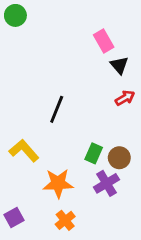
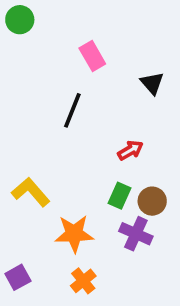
pink rectangle: (104, 41) -> (92, 56), moved
red arrow: (125, 98) -> (130, 150), moved
black line: (57, 109) -> (72, 110), moved
purple cross: (106, 183) -> (136, 234), turned -35

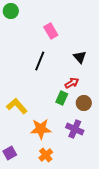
black triangle: (152, 83) -> (80, 57), moved
green rectangle: (120, 196) -> (62, 98), moved
brown circle: (152, 201) -> (84, 103), moved

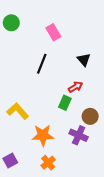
green circle: (11, 11) -> (11, 23), moved
brown circle: (84, 103) -> (90, 116), moved

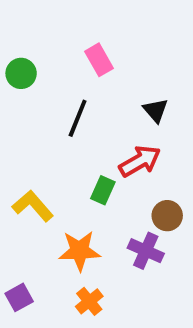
green circle: (11, 23) -> (21, 73), moved
red arrow: (75, 87) -> (140, 161), size x1.5
green rectangle: (65, 103) -> (103, 190), moved

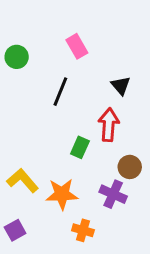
red arrow: (140, 161) -> (109, 125), turned -56
yellow L-shape: (33, 206) -> (23, 181), moved
orange cross: (89, 301) -> (83, 230), moved, turned -35

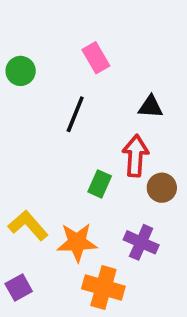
black triangle: (121, 86) -> (151, 107), turned -45
brown circle: (130, 167) -> (162, 188), moved
orange cross: (83, 230) -> (103, 287), size x1.5

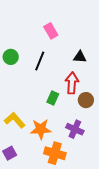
green circle: (21, 71) -> (11, 57), moved

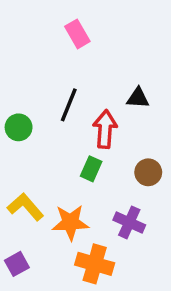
pink rectangle: (51, 31) -> (77, 34), moved
green circle: (11, 57) -> (19, 127), moved
red arrow: (72, 83) -> (105, 129), moved

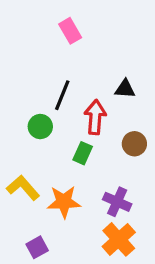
green circle: (19, 127) -> (40, 127), moved
brown circle: (148, 172) -> (134, 144), moved
purple square: (17, 264) -> (37, 247), moved
orange cross: (95, 264) -> (119, 239), moved, turned 32

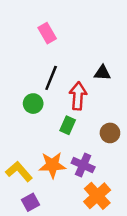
pink rectangle: (70, 31) -> (47, 33), moved
brown circle: (134, 144) -> (110, 133), moved
yellow L-shape: (23, 188) -> (19, 171), moved
purple cross: (117, 202) -> (83, 165), moved

